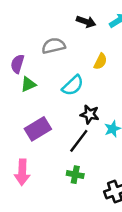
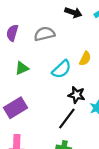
yellow semicircle: (100, 61) -> (85, 59), moved
purple semicircle: (17, 64) -> (12, 33), moved
purple rectangle: (38, 129) -> (16, 108), moved

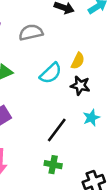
black star: (77, 95) -> (80, 86), moved

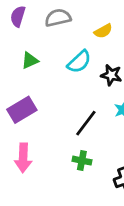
yellow semicircle: (78, 61) -> (103, 31), moved, turned 35

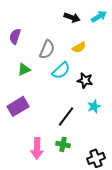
gray semicircle: (58, 18) -> (47, 49), moved, turned 126
pink arrow: (23, 158) -> (37, 148), moved

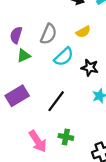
purple semicircle: (15, 36) -> (16, 35), moved
black line: (66, 116) -> (56, 101), moved
pink arrow: (37, 148) -> (38, 141), turned -35

